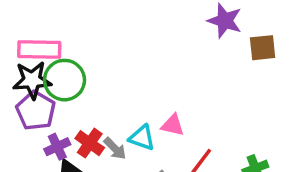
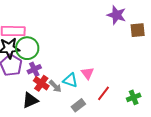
pink triangle: (173, 125) -> (87, 73), turned 40
purple cross: (57, 147) -> (34, 69), moved

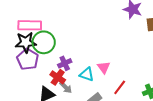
purple cross: (34, 69) -> (65, 63), moved
gray arrow: (55, 86) -> (66, 87), moved

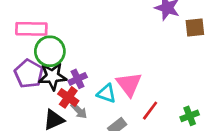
black star: (26, 42) -> (52, 76), moved
pink triangle: (104, 67) -> (129, 84), size x1.5

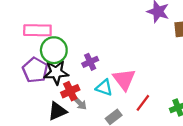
purple cross: (78, 79) -> (90, 62), moved
red cross: (68, 97) -> (70, 91), turned 30

